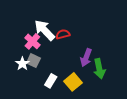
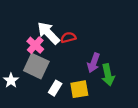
gray square: (33, 61) -> (36, 66), size x1.6
white star: (22, 64) -> (11, 80), moved
yellow square: (73, 82) -> (79, 89), turned 30

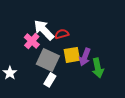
gray square: (36, 66) -> (48, 60), moved
yellow square: (79, 89) -> (72, 55), moved

